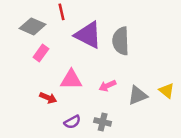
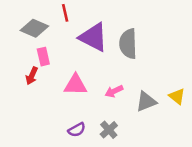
pink rectangle: (41, 53) -> (43, 57), turned -49
red arrow: (48, 98) -> (32, 76), moved, turned 91
gray cross: (103, 122) -> (109, 130), turned 35

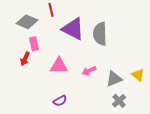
gray cross: (109, 130) -> (119, 101), moved

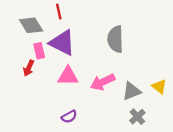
gray diamond: (27, 22) -> (31, 25), turned 35
purple triangle: (73, 29) -> (62, 43), moved
pink arrow: (89, 71) -> (103, 82), size x1.5

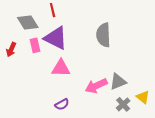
red arrow: (29, 68) -> (11, 49), moved
pink arrow: (103, 82) -> (96, 86), moved
yellow triangle: (159, 87) -> (143, 97), moved

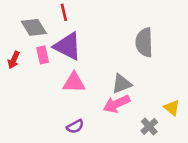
gray semicircle: (103, 35) -> (144, 42), moved
gray triangle: (118, 82) -> (122, 84), moved
yellow triangle: (143, 97) -> (172, 108), moved

